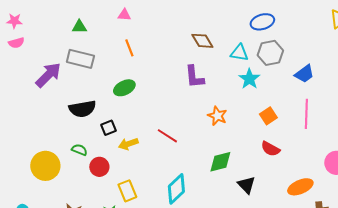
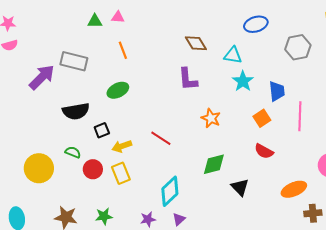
green triangle: (79, 27) -> (95, 21), moved
gray hexagon: (270, 53) -> (298, 47), moved
blue trapezoid: (304, 74) -> (277, 91), moved, turned -60
yellow rectangle: (127, 191) -> (121, 173), moved

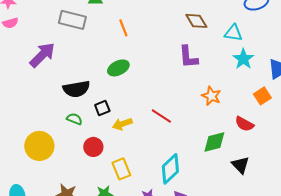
gray rectangle: (74, 61) -> (72, 20), moved
red semicircle: (264, 151) -> (244, 124), moved
green semicircle: (73, 152) -> (74, 119), moved
yellow rectangle: (121, 173) -> (121, 169), moved

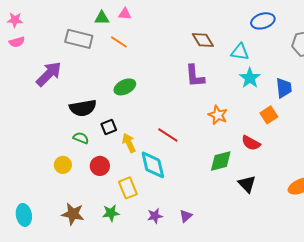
orange line: (123, 28) -> (119, 42), moved, turned -36
yellow arrow: (122, 124) -> (129, 143), turned 84
yellow circle: (39, 146) -> (63, 165), moved, size x0.6
cyan diamond: (170, 169) -> (153, 165), moved, turned -60

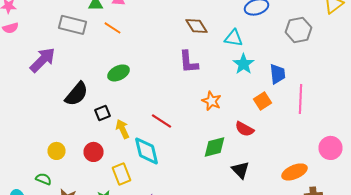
black semicircle: (83, 108) -> (76, 94), turned -40
green semicircle: (81, 138) -> (44, 179), moved

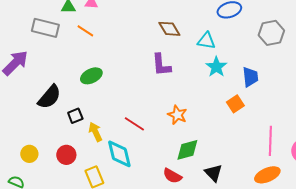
pink line: (300, 99) -> (270, 141), moved
orange star: (212, 101) -> (177, 115), moved
red semicircle: (244, 129) -> (172, 176), moved

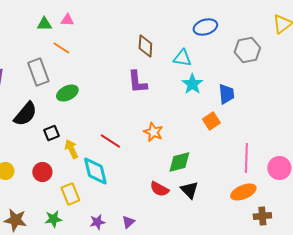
gray rectangle: (45, 28) -> (38, 72), moved, turned 56
brown diamond: (169, 29) -> (145, 46), turned 35
green diamond: (187, 150) -> (179, 162), moved
red semicircle: (172, 176) -> (159, 189), moved

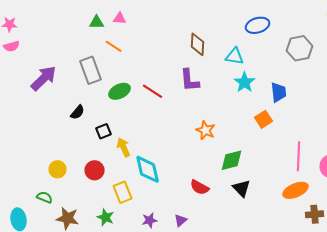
black semicircle: (25, 114) -> (78, 112), size x0.6
red line: (110, 141) -> (153, 91), moved
red semicircle: (159, 189) -> (200, 187), moved
green star: (53, 219) -> (106, 217), turned 30

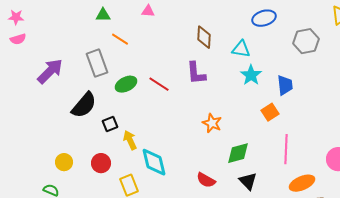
pink triangle: (120, 18) -> (148, 11), moved
black semicircle: (78, 112) -> (84, 105), size x1.8
pink line: (299, 156) -> (286, 149), moved

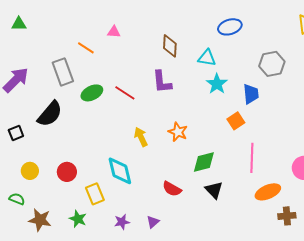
pink triangle: (148, 11) -> (114, 32), moved
green triangle: (103, 15) -> (19, 24), moved
gray hexagon: (306, 41) -> (272, 64), moved
black square: (110, 124) -> (16, 133), moved
yellow arrow: (130, 140) -> (141, 137), moved

